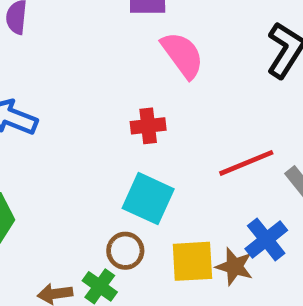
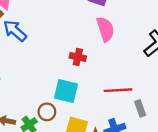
cyan square: (148, 199) -> (66, 91), turned -30

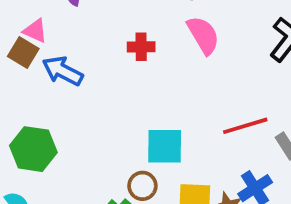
red cross: (78, 57) -> (141, 47), moved

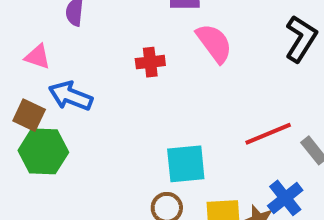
brown square: (23, 53) -> (29, 115), moved
green hexagon: (33, 149) -> (43, 151), moved

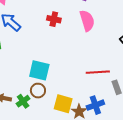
cyan square: (186, 164) -> (39, 70), moved

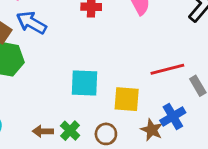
brown circle: (38, 91) -> (106, 134), moved
yellow square: (63, 104) -> (127, 99), moved

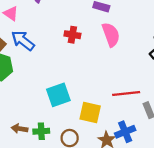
cyan square: (85, 83) -> (58, 95), turned -30
green cross: (70, 131) -> (41, 131), turned 35

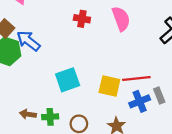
blue arrow: (23, 41) -> (28, 41), moved
yellow square: (90, 112) -> (109, 86), moved
blue cross: (125, 132) -> (140, 101), moved

